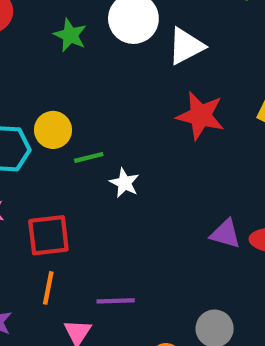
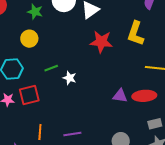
yellow circle: (53, 130) -> (29, 39), moved
red square: (48, 235) -> (29, 95), moved

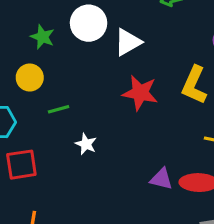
green line: (51, 68) -> (59, 109), moved

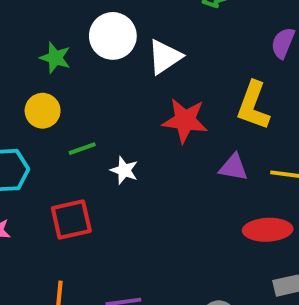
white star: (86, 144) -> (124, 170), moved
red square: (21, 165) -> (71, 219), moved
purple triangle: (161, 179) -> (234, 167), moved

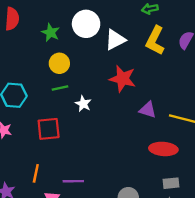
yellow L-shape: (253, 106) -> (155, 41), moved
yellow circle: (43, 111) -> (59, 63), moved

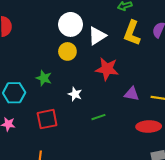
green star: (51, 33) -> (44, 78), moved
yellow circle: (59, 63) -> (67, 51), moved
green line: (60, 88) -> (98, 117), moved

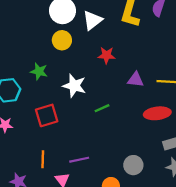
red star: (107, 69) -> (106, 55), size x0.7
white star: (75, 94) -> (74, 86), size x1.5

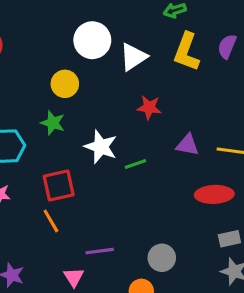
yellow circle: (62, 40) -> (65, 84), moved
green line: (102, 108) -> (136, 164), moved
orange line: (43, 159) -> (51, 221), moved, turned -36
gray circle: (133, 165) -> (162, 258), moved

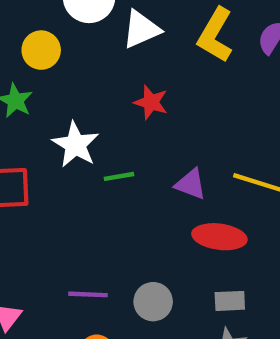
purple triangle: (187, 145) -> (191, 184), moved
purple line: (100, 251) -> (88, 294), moved
gray circle: (162, 258) -> (153, 302), moved

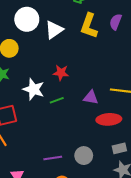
red star: (151, 102) -> (61, 73), moved

